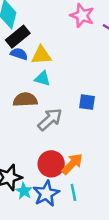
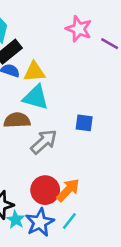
cyan triangle: (43, 79) -> (36, 97), size x1.5
cyan line: (73, 192) -> (69, 221), turned 49

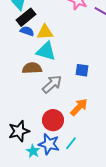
orange arrow: (68, 190) -> (79, 107), moved
cyan star: (16, 220) -> (33, 151), moved
blue star: (40, 222) -> (49, 144), turned -30

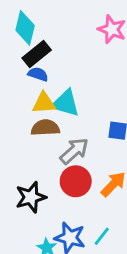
yellow triangle: (45, 32) -> (44, 103), moved
red circle: (53, 120) -> (76, 181), moved
black star: (19, 131) -> (31, 197), moved

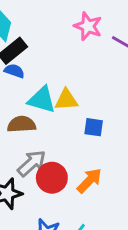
yellow triangle: (44, 103) -> (66, 100), moved
gray arrow: (74, 151) -> (32, 163), moved

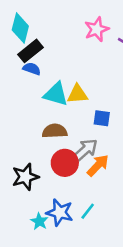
pink star: (88, 26) -> (97, 29), turned 30
brown semicircle: (22, 124) -> (55, 131), moved
gray arrow: (32, 163) -> (85, 150), moved

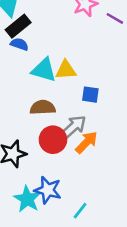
cyan line: (88, 211) -> (80, 211), moved
cyan star: (39, 221) -> (27, 199), size x1.5

